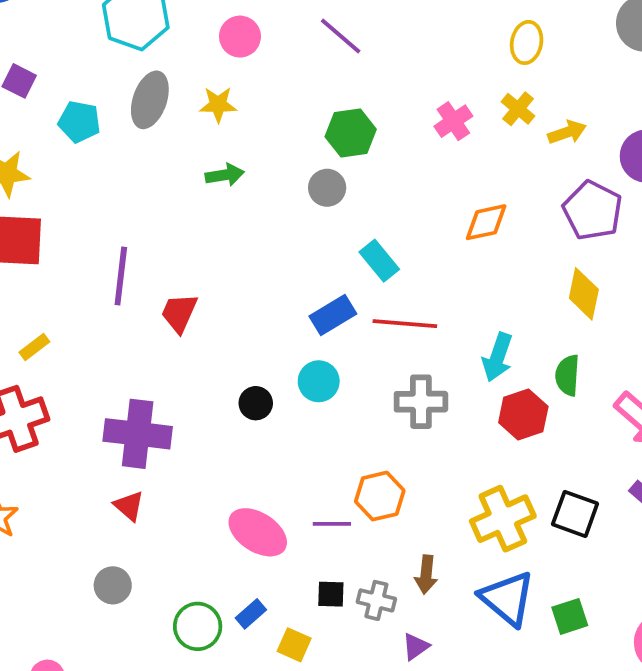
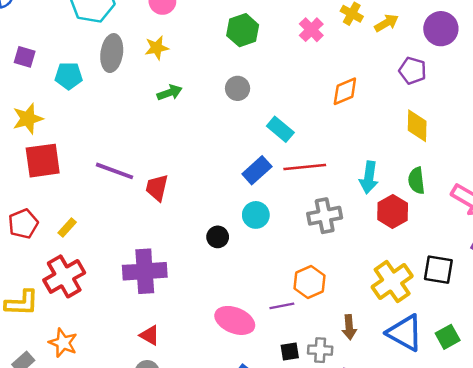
green hexagon: (351, 133) -> (243, 30), moved
purple pentagon: (593, 210) -> (413, 71), size x0.7
purple line: (121, 276) -> (114, 171), turned -66
red triangle: (129, 506) -> (150, 335), moved

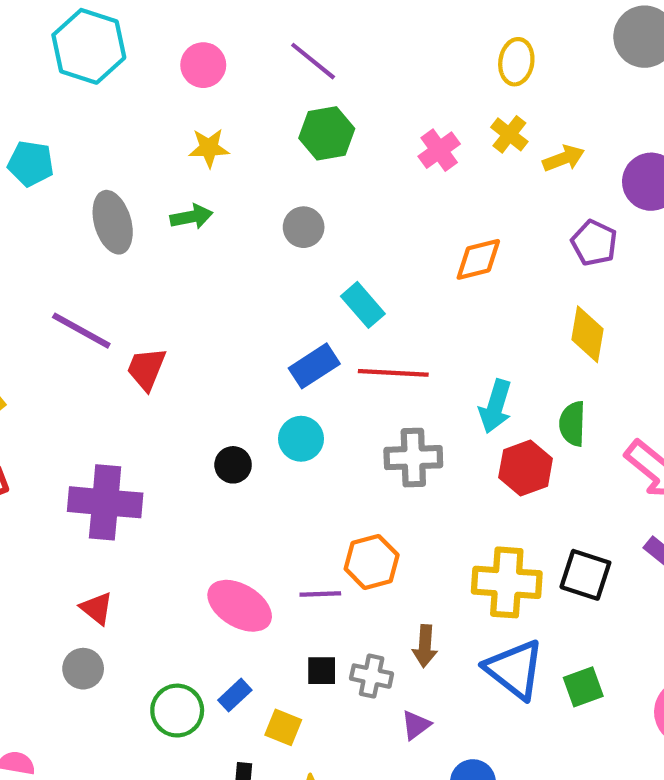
yellow star: (157, 48) -> (209, 148), moved
gray ellipse: (112, 53) -> (113, 222), moved, turned -33
yellow cross: (392, 282) -> (507, 582), turned 30

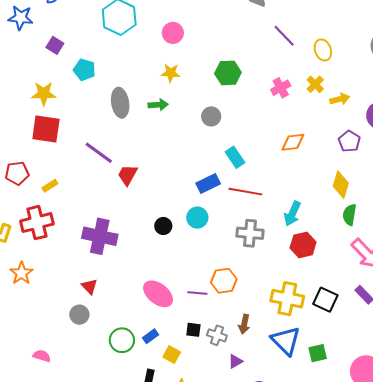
purple line: (313, 61) -> (284, 36), moved
yellow ellipse: (516, 62) -> (323, 50), turned -35
green semicircle: (572, 424) -> (350, 215), moved

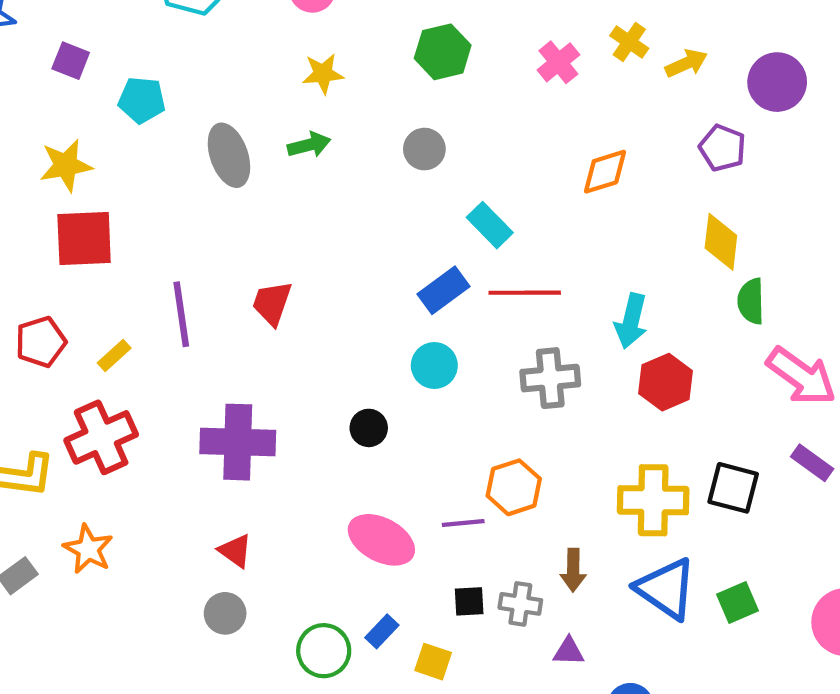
purple line: (99, 153) -> (181, 314), moved, turned 56
black circle: (163, 226) -> (369, 428), moved
purple triangle: (235, 361) -> (569, 651), turned 42

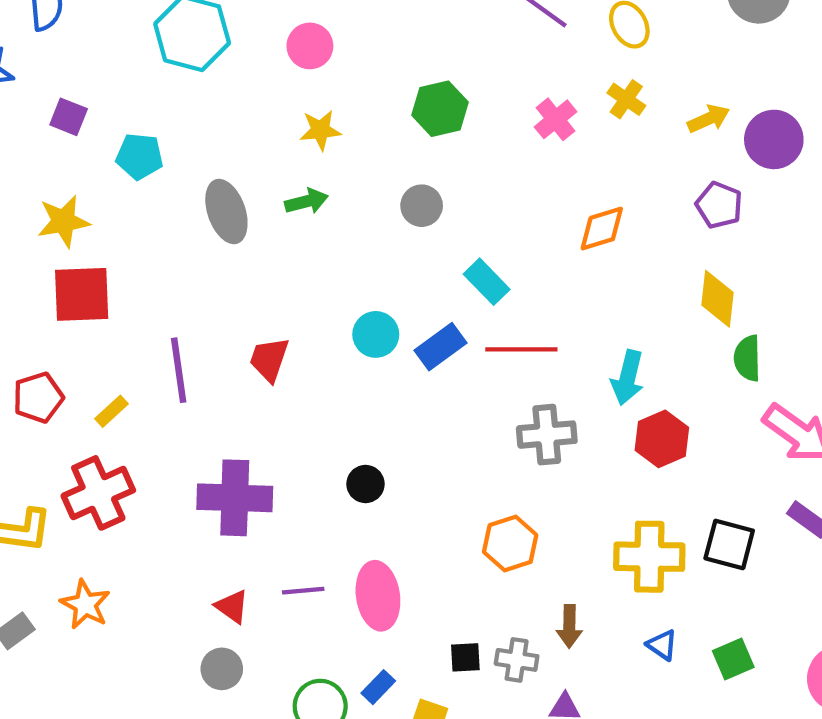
yellow arrow: (686, 63) -> (709, 119), moved
cyan circle: (434, 365) -> (376, 334), moved
purple line: (463, 523) -> (303, 591), moved
pink ellipse: (381, 540) -> (378, 596), turned 54
blue triangle: (666, 589) -> (662, 645), size x0.5

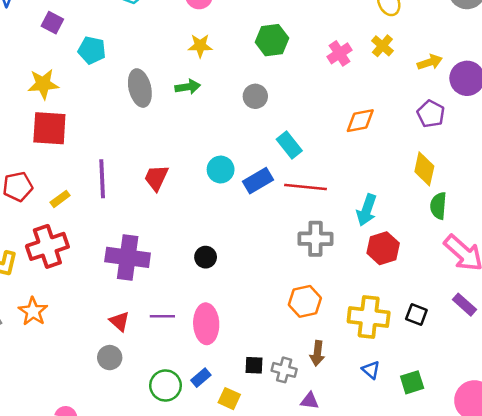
orange hexagon: (510, 544) -> (305, 301), moved
black square: (729, 544) -> (416, 315), size x0.7

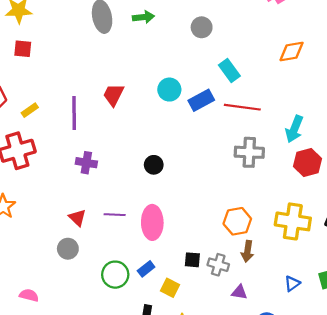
red square: (49, 128) -> (23, 49), size x0.6
purple line: (102, 179) -> (74, 113), moved
purple cross: (128, 257) -> (86, 163), size x0.6
orange hexagon: (305, 301) -> (237, 221), moved
blue triangle: (371, 370) -> (292, 284), moved, turned 42

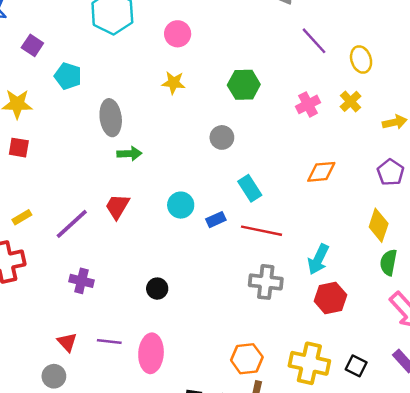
green arrow: (143, 17) -> (129, 154), moved
blue rectangle: (201, 100) -> (216, 220), size x0.7
purple line: (74, 113) -> (72, 224), turned 44

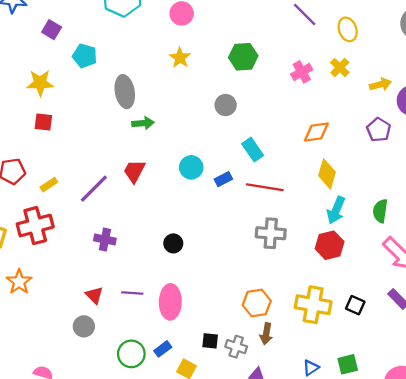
yellow star: (174, 83) -> (180, 58), turned 30
yellow diamond: (379, 225) -> (327, 174), moved
cyan arrow: (318, 259) -> (336, 210), moved

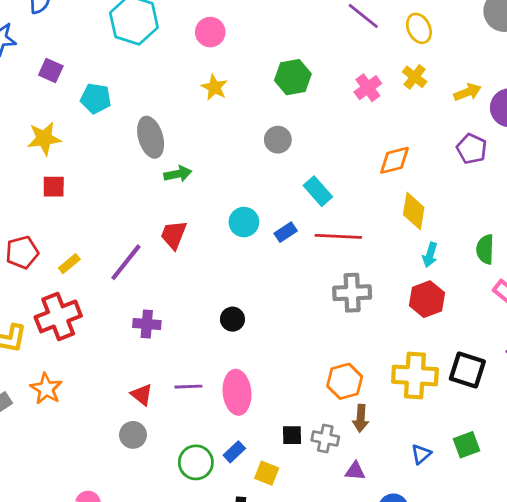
cyan arrow: (336, 210) -> (430, 255), size x0.7
black square: (355, 305) -> (467, 370), size x1.5

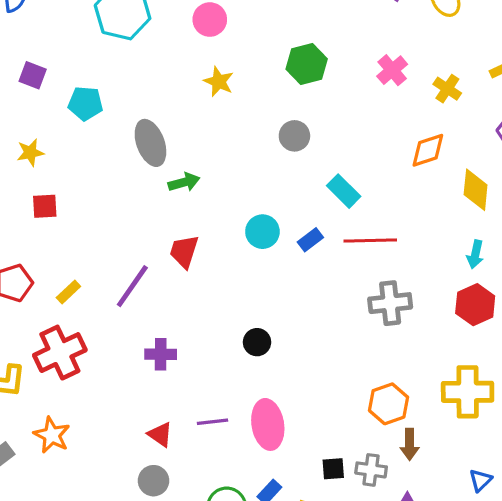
yellow cross: (415, 77) -> (447, 89), moved
yellow star: (44, 138) -> (30, 153), size x0.7
yellow diamond: (414, 211) -> (476, 190), moved

